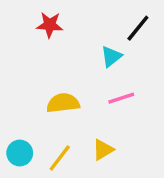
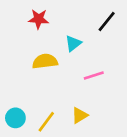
cyan triangle: (111, 56) -> (73, 43), moved
yellow semicircle: (63, 103) -> (45, 61), moved

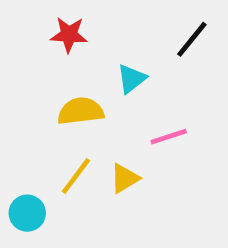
yellow triangle: (80, 115) -> (125, 178), moved
yellow line: (46, 122) -> (76, 176), moved

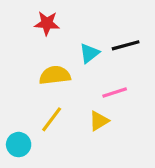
black line: (192, 39) -> (126, 45), moved, turned 36
yellow triangle: (125, 178) -> (99, 121), moved

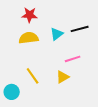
yellow semicircle: (55, 75) -> (29, 38), moved
yellow line: (52, 119) -> (33, 76), turned -72

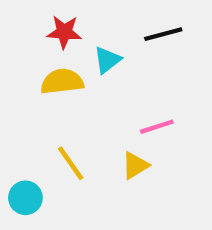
black line: (80, 29) -> (163, 34), moved
cyan triangle: (57, 34) -> (107, 60), moved

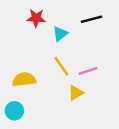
yellow semicircle: (62, 81) -> (24, 79), moved
yellow line: (71, 163) -> (61, 66), moved

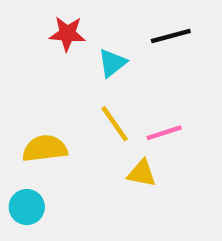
yellow triangle: (76, 93) -> (142, 173), turned 42

